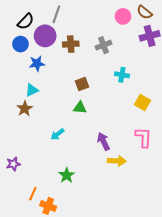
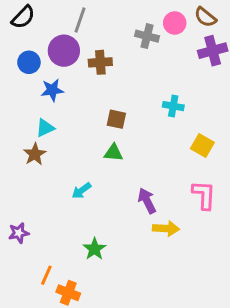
black semicircle: (26, 22) -> (23, 17), moved
gray cross: (103, 45) -> (147, 36), moved, turned 35
brown square: (82, 84) -> (116, 119), turned 32

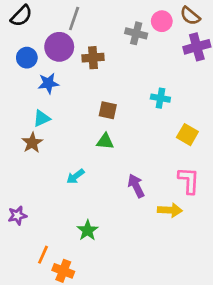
yellow arrow: (166, 229) -> (170, 210), moved

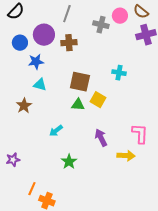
gray line: (74, 19) -> (67, 14), moved
brown square: (108, 110) -> (80, 82), size x1.5
cyan triangle: (42, 118) -> (40, 85), moved, turned 40
yellow square: (187, 135) -> (98, 100), moved
green star: (88, 230) -> (69, 162), moved

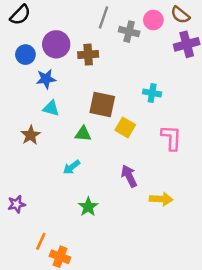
gray line: (67, 14) -> (103, 17), moved
green triangle: (78, 105) -> (83, 134), moved
pink L-shape: (140, 134) -> (171, 138), moved

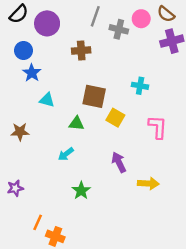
purple circle: (56, 44) -> (47, 23), moved
blue star: (46, 79) -> (32, 73), moved, turned -30
brown star: (31, 135) -> (20, 132), moved, turned 30

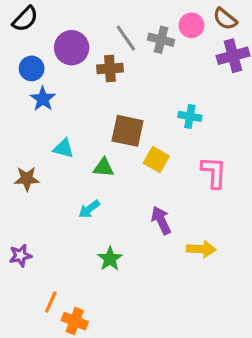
gray line: (95, 16) -> (126, 38), moved, turned -54
purple circle: (47, 23) -> (72, 48), moved
cyan triangle: (47, 100) -> (64, 148), moved

